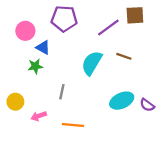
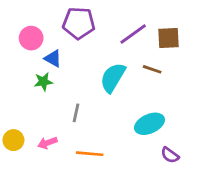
brown square: (135, 15) -> (169, 38), moved
yellow circle: (15, 102) -> (13, 140), moved
purple semicircle: (147, 105) -> (170, 155), moved

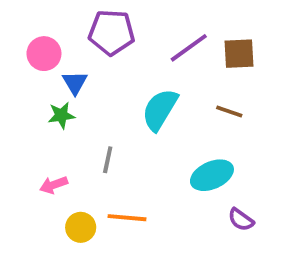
blue triangle: (53, 58) -> (75, 83), turned 30
brown line: (152, 69) -> (229, 112), moved
yellow circle: (13, 140) -> (81, 227), moved
pink arrow: (47, 143) -> (54, 185), moved

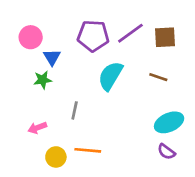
purple pentagon: (112, 32) -> (93, 36), moved
cyan ellipse: (212, 175) -> (169, 122), moved

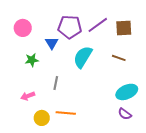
blue triangle: (52, 57) -> (52, 43), moved

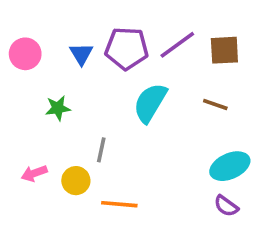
pink circle: (23, 28) -> (25, 54), moved
blue triangle: (52, 43) -> (81, 54), moved
pink arrow: (28, 96) -> (34, 173), moved
yellow circle: (42, 118) -> (76, 181), moved

